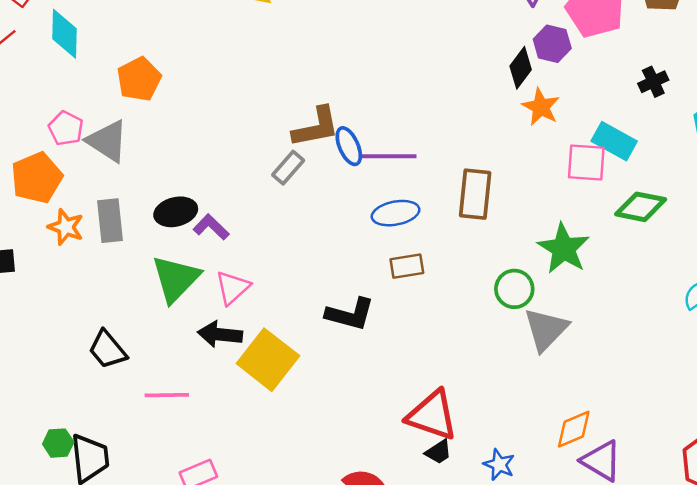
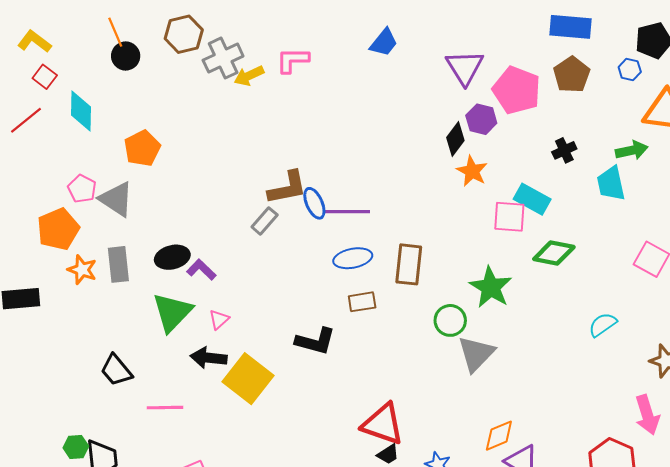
brown rectangle: (475, 194) -> (409, 264), moved
pink triangle: (233, 288) -> (219, 319), size x0.7

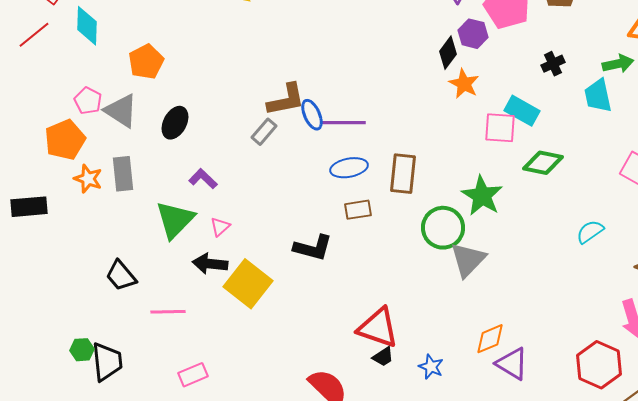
black ellipse: (172, 257) -> (175, 123), moved, turned -48
green circle: (450, 320) -> (443, 228), size x1.4

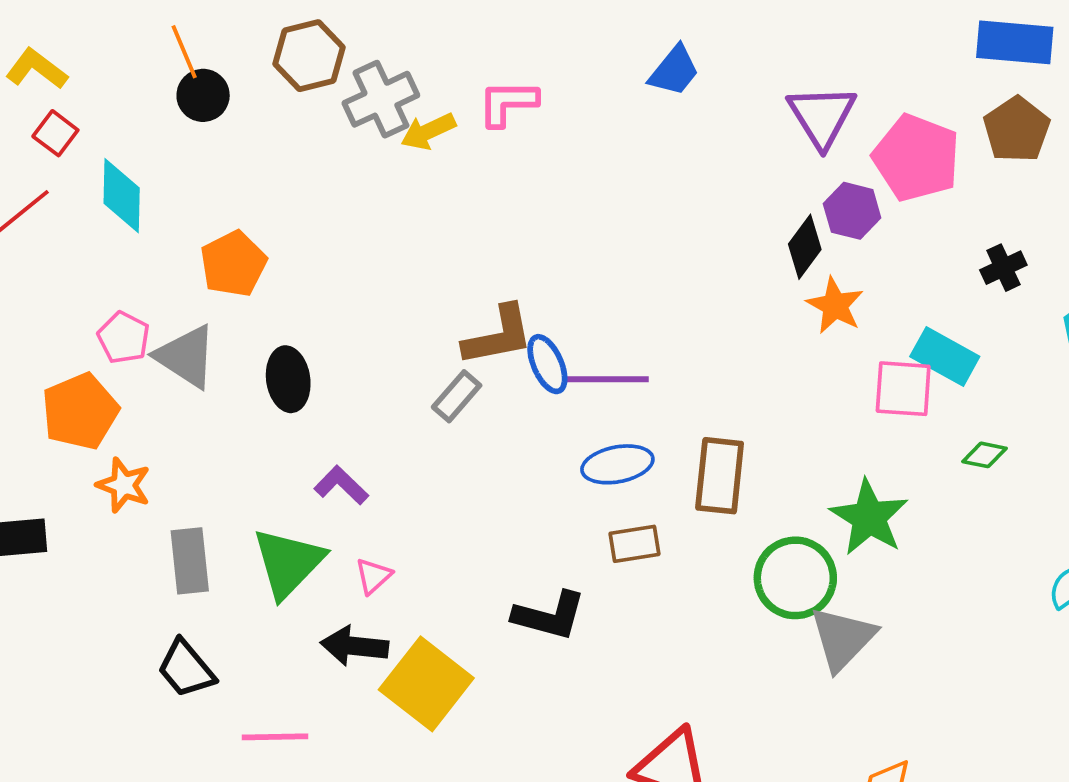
black ellipse: (175, 123) -> (288, 379), turned -36
green diamond: (543, 163) -> (985, 455), size x0.6
gray rectangle: (123, 174) -> (190, 561), moved

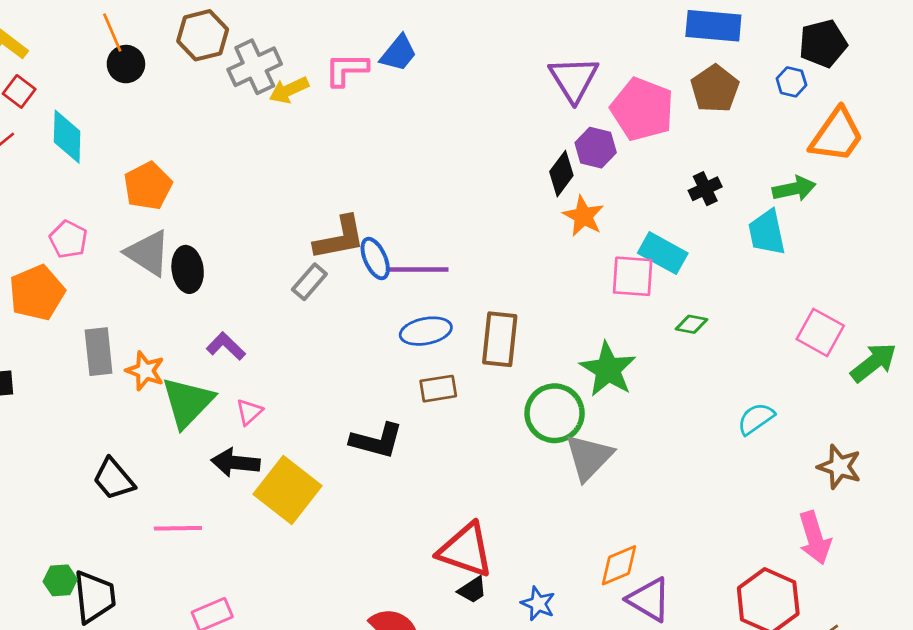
blue trapezoid: (674, 71) -> (398, 53), moved
gray triangle: (186, 357) -> (148, 253), moved
orange star: (124, 485) -> (145, 371), moved
gray rectangle: (190, 561) -> (99, 352), moved

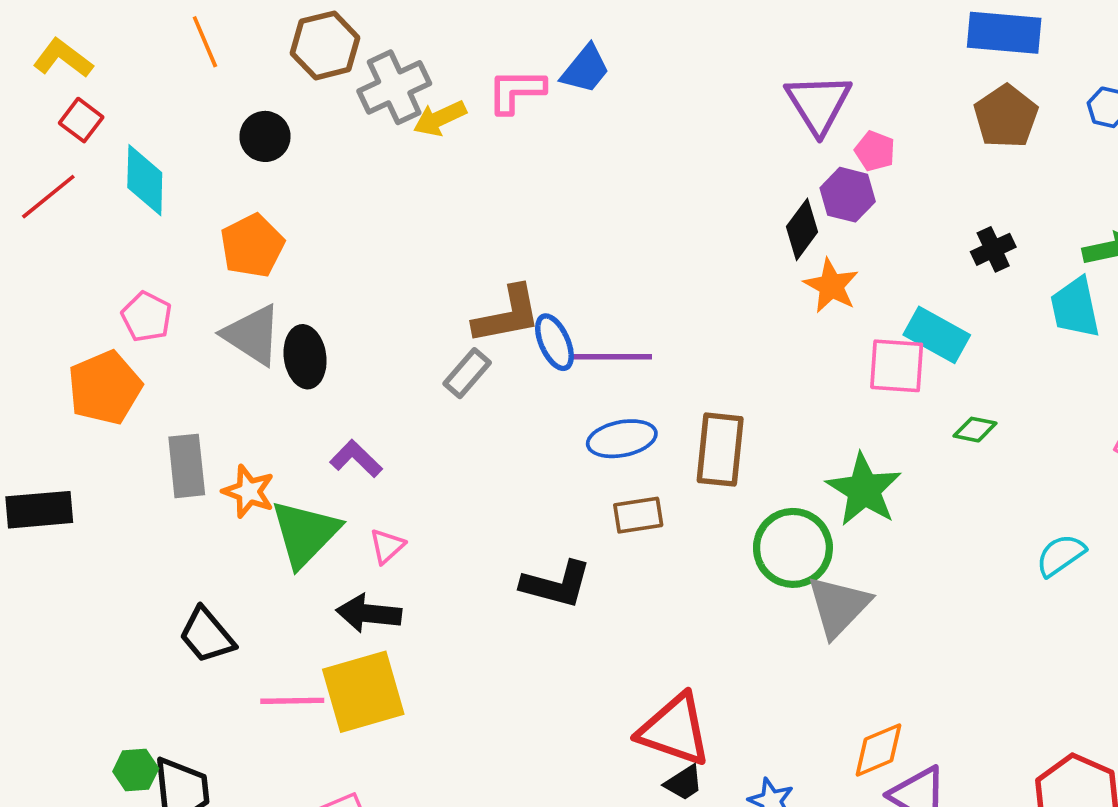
black circle: (126, 64) -> (265, 136), moved
pink pentagon: (642, 109) -> (875, 151), moved, size x0.5
yellow square: (288, 490) -> (363, 692), moved, turned 36

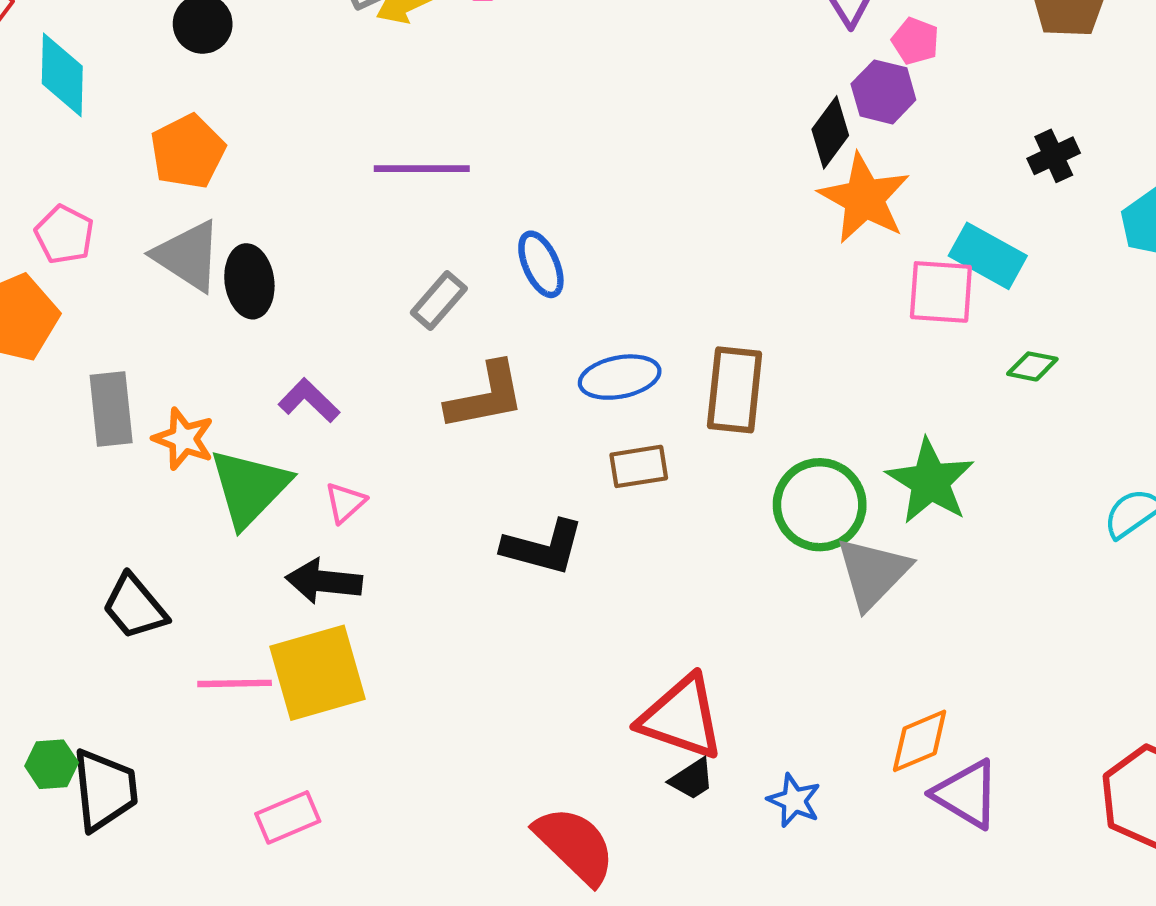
orange star: (831, 286) -> (864, 198), size x1.4
brown L-shape: (507, 315) -> (486, 396), moved
purple line: (611, 357) -> (422, 169), moved
green star: (864, 490) -> (930, 481), moved

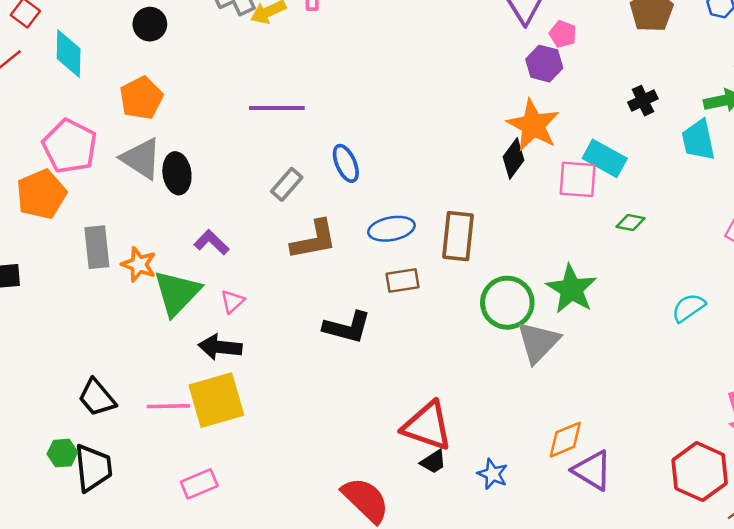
black diamond: (830, 132) -> (513, 158), moved
pink pentagon: (64, 235) -> (70, 146), size x1.6
black trapezoid: (135, 607) -> (97, 398), moved

